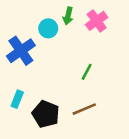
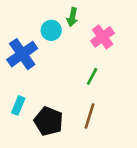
pink cross: (97, 21) -> (103, 37), moved
brown line: (84, 109) -> (89, 116), turned -50

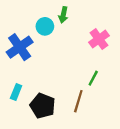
pink cross: (103, 37) -> (99, 39), moved
green line: (92, 76) -> (93, 78), moved

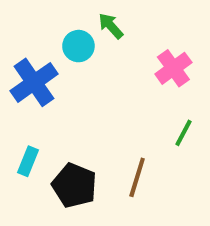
green arrow: (63, 15) -> (111, 26), turned 126
green line: (93, 78) -> (184, 133), moved

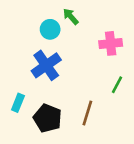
pink cross: (173, 68) -> (111, 43), turned 30
blue cross: (34, 82) -> (46, 65), moved

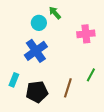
green line: (117, 85) -> (91, 75), moved
black pentagon: (48, 118) -> (37, 92), turned -30

